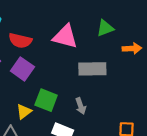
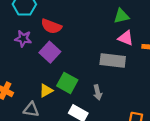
green triangle: (105, 28) -> (121, 16), moved
pink triangle: (65, 37) -> (126, 38), moved, size x0.7

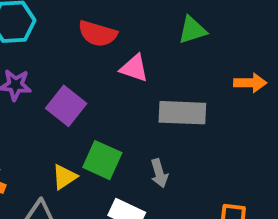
red semicircle: (51, 26) -> (98, 34), moved
pink triangle: (126, 38) -> (134, 68), moved

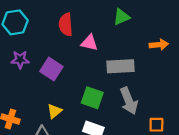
red semicircle: (98, 34) -> (66, 25), turned 75
green square: (102, 160) -> (92, 98), moved
gray arrow: (159, 173) -> (129, 101), moved, size x1.6

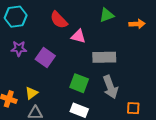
red semicircle: (66, 25) -> (59, 20), turned -42
orange arrow: (159, 45) -> (137, 24), moved
yellow triangle: (54, 111) -> (32, 93), moved

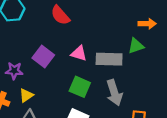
green triangle: (107, 15) -> (136, 46), moved
pink triangle: (78, 36) -> (79, 53), moved
purple star: (19, 49) -> (14, 71), moved

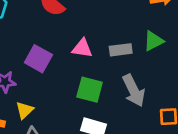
green triangle: (136, 46) -> (153, 41), moved
gray rectangle: (109, 59) -> (121, 50), size x0.7

